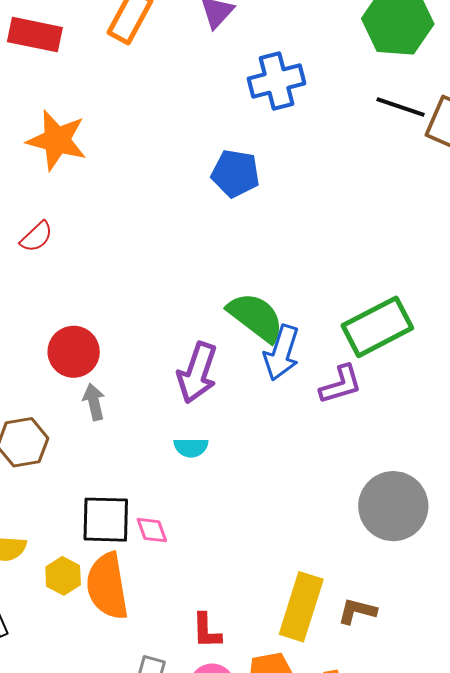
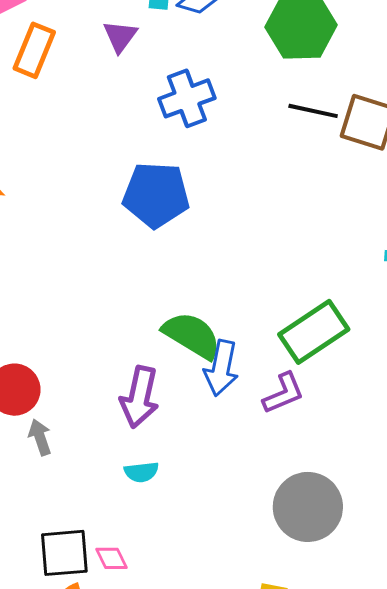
blue pentagon: (235, 173) -> (156, 195), size x1.4
gray circle: (393, 506) -> (308, 507), moved

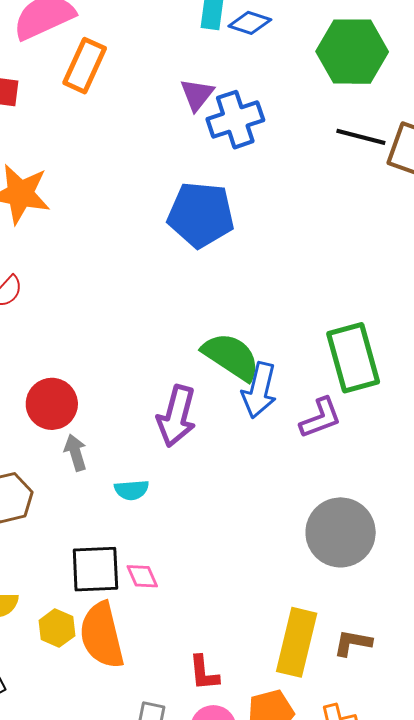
purple triangle: (120, 36) -> (197, 95), moved
green rectangle: (314, 332) -> (353, 358), turned -74
cyan semicircle: (141, 472) -> (132, 490), moved

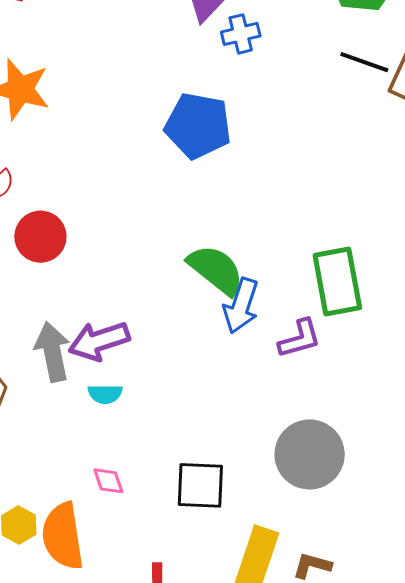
blue cross: (235, 120) -> (241, 34), size x0.7
red circle: (52, 404) -> (40, 237), moved
purple arrow: (177, 416) -> (99, 341), moved, turned 52
gray arrow: (76, 452) -> (53, 352), size x1.6
black square: (95, 569) -> (200, 485), moved

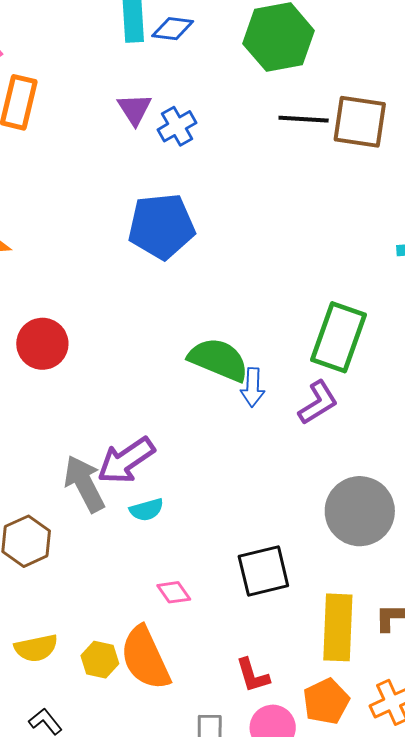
red circle: (40, 237) -> (42, 344), moved
green rectangle: (337, 282) -> (338, 337), turned 46
blue arrow: (241, 306) -> (253, 387), size x0.7

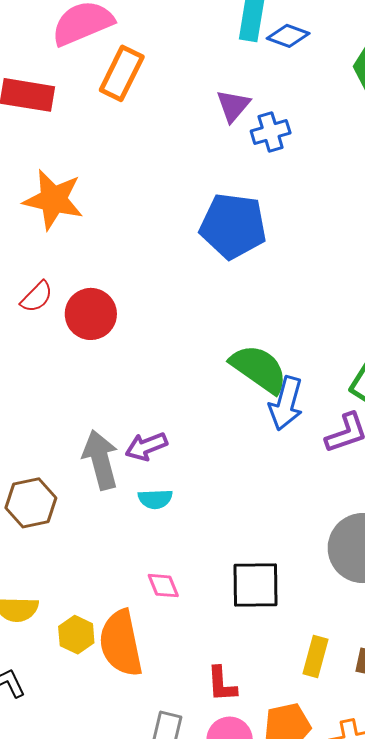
blue arrow: (253, 387) -> (286, 403), size x1.4
purple arrow: (126, 460) -> (146, 446), size x0.7
yellow rectangle: (338, 627) -> (315, 656), size x0.6

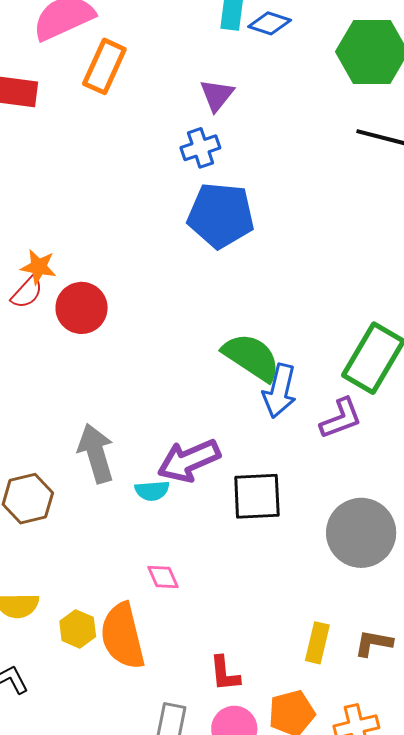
blue cross: (271, 132) -> (200, 148), moved
orange star: (53, 200) -> (39, 267), moved, size x0.6
purple arrow: (146, 446) -> (189, 461), moved, size x1.5
black square: (255, 585) -> (257, 496), moved

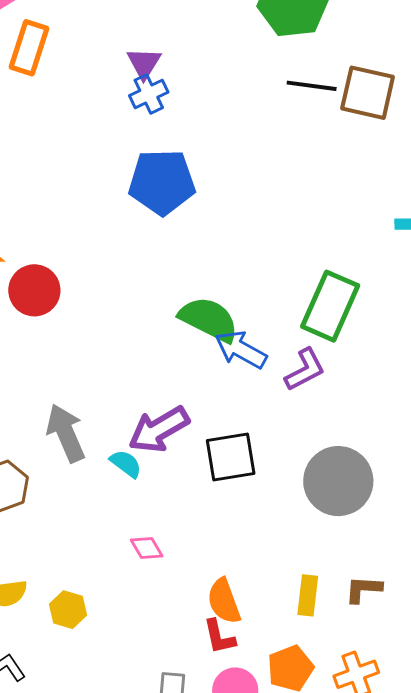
blue cross: (200, 148) -> (149, 94), moved
blue arrow: (280, 391) -> (241, 350), turned 112
cyan semicircle: (152, 491) -> (126, 464), turned -132
orange semicircle: (123, 636) -> (224, 601), moved, size x0.7

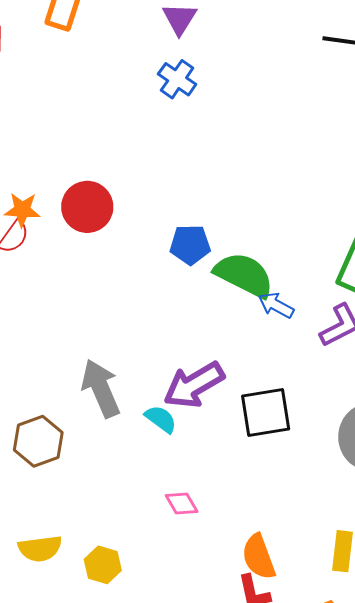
blue cross: (149, 94) -> (177, 79), moved, turned -30
blue pentagon: (162, 182) -> (190, 245), moved, size x0.6
red circle: (34, 290) -> (87, 207), moved
blue arrow: (241, 350) -> (276, 305), size x0.7

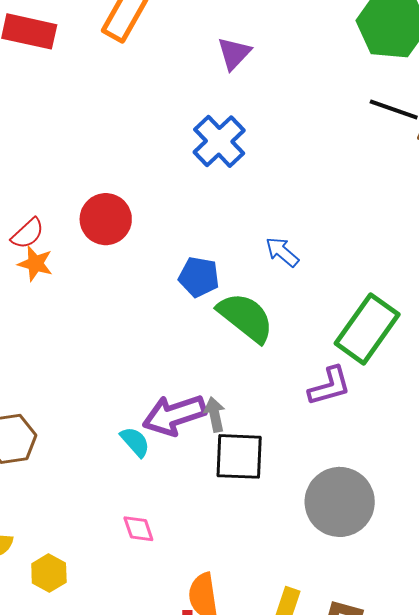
blue cross: (177, 79) -> (219, 141), moved, size x1.4
orange star: (22, 210) -> (35, 264), moved
blue arrow: (276, 305) -> (282, 252), moved
gray arrow: (101, 388) -> (215, 414), moved, size x0.6

